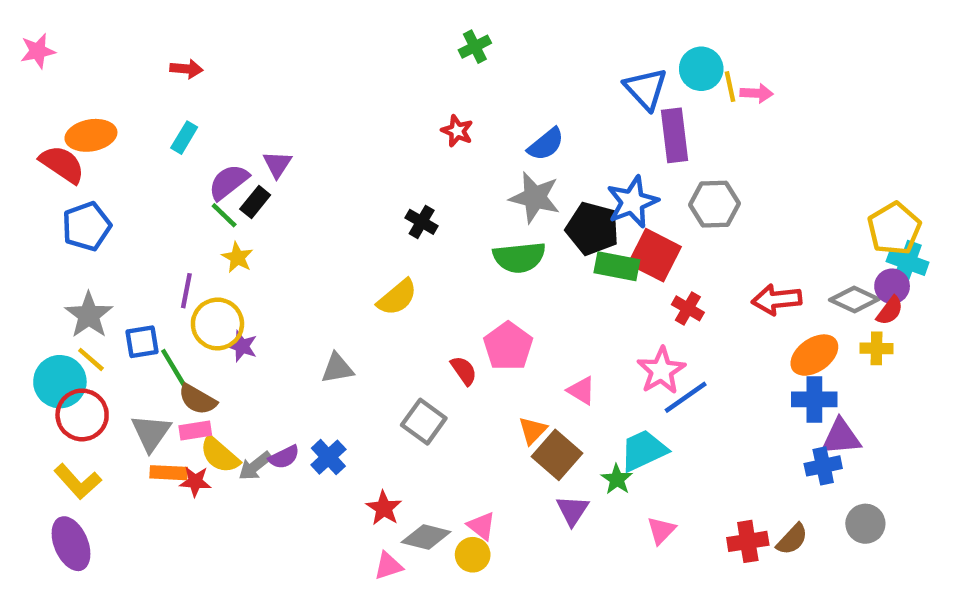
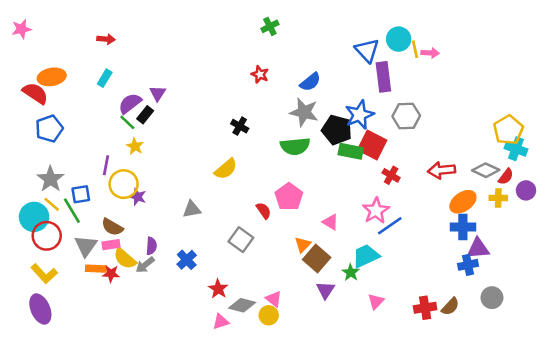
purple circle: (892, 286) -> (526, 190), moved
green line: (175, 371) -> (72, 211), moved
purple semicircle: (284, 457) -> (151, 246), moved, turned -60

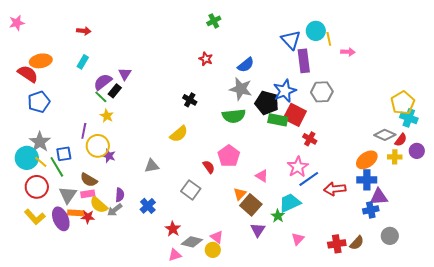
pink arrow: (430, 53) -> (348, 52), moved
red arrow: (441, 170) -> (335, 189), moved
cyan circle: (34, 217) -> (27, 158), moved
purple ellipse: (40, 309) -> (61, 219), moved

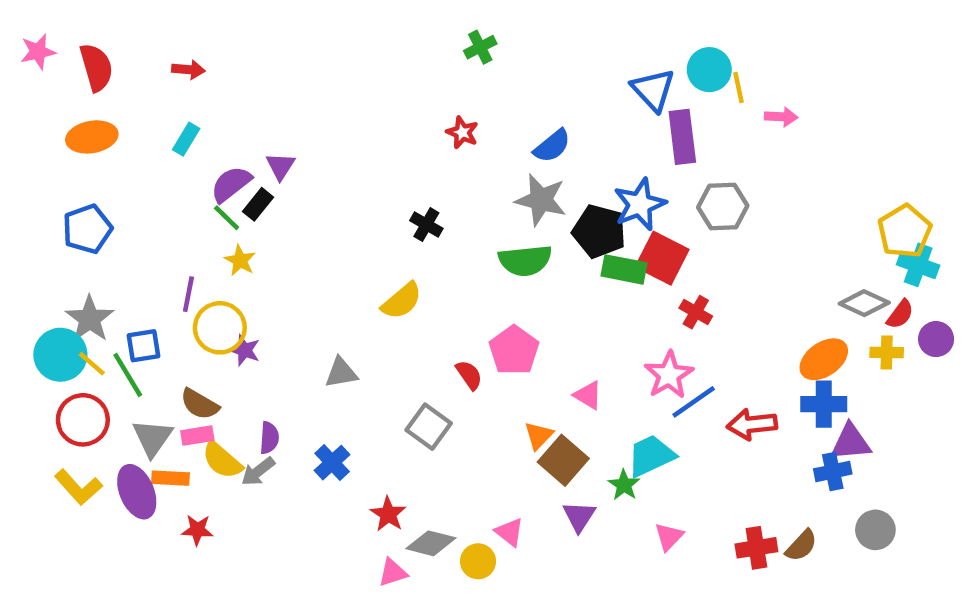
red semicircle: (28, 74) -> (96, 67), moved, turned 40
red star: (88, 217) -> (197, 530), moved
pink triangle: (217, 237) -> (509, 532), moved

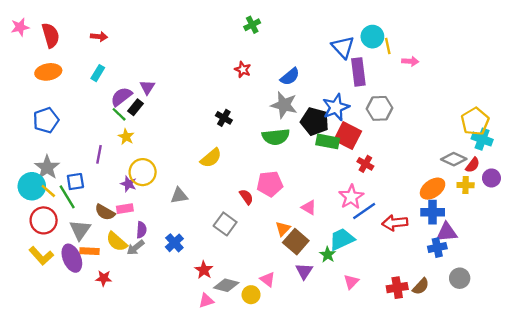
yellow circle: (220, 328) -> (143, 172), moved
pink pentagon: (514, 350) -> (270, 184), turned 30
pink rectangle: (197, 436) -> (125, 209), moved

